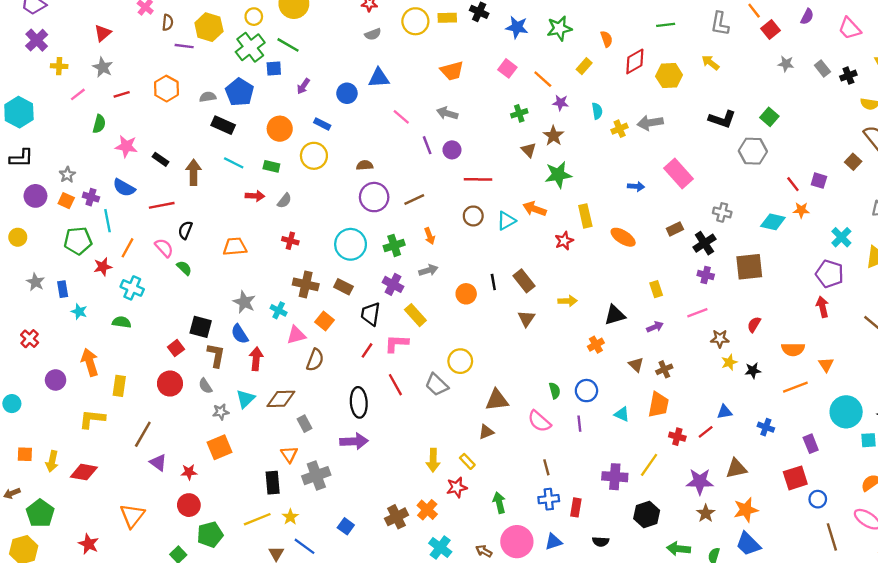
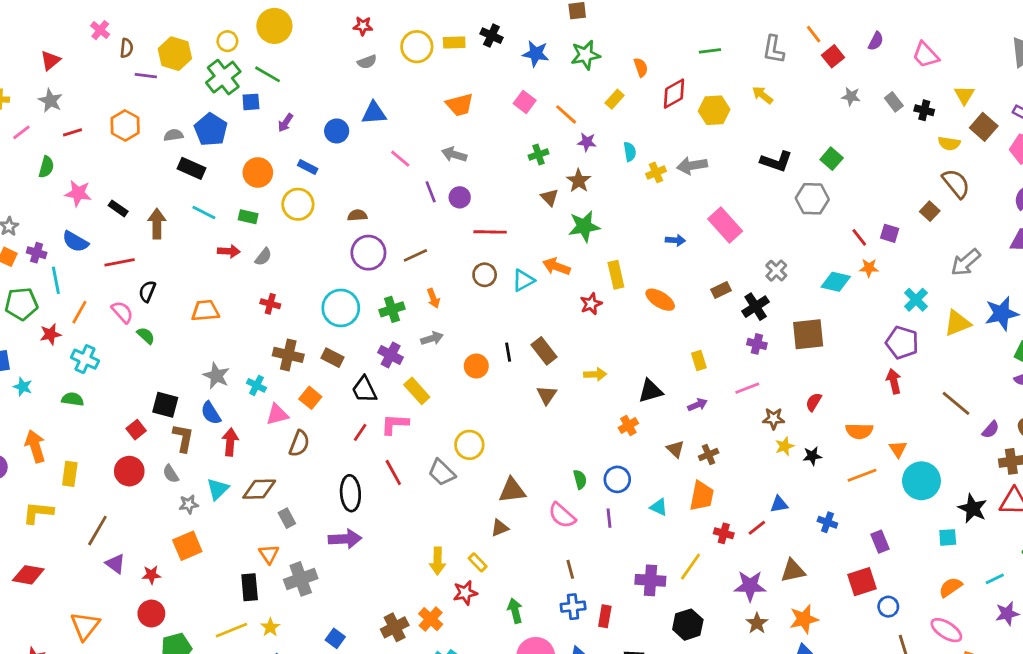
black cross: (848, 76) -> (924, 110), turned 35
gray cross: (722, 212) -> (776, 271), turned 30
black trapezoid: (371, 314) -> (364, 390), turned -35
cyan circle: (846, 412) -> (921, 481), moved

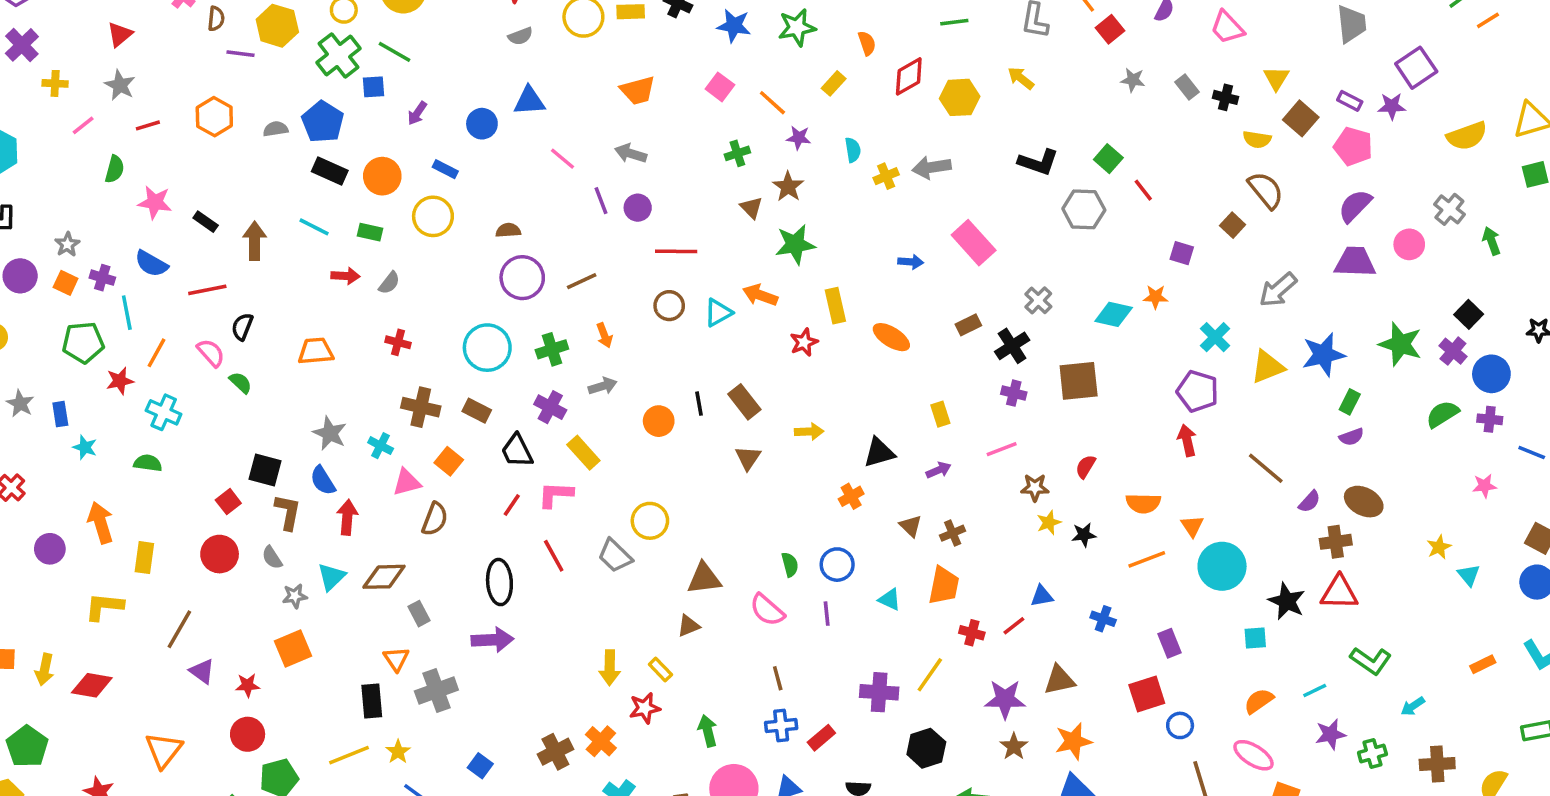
black rectangle: (191, 168) -> (330, 171), moved
red line: (859, 237) -> (1143, 190), moved
red rectangle: (605, 616) -> (821, 738), turned 40

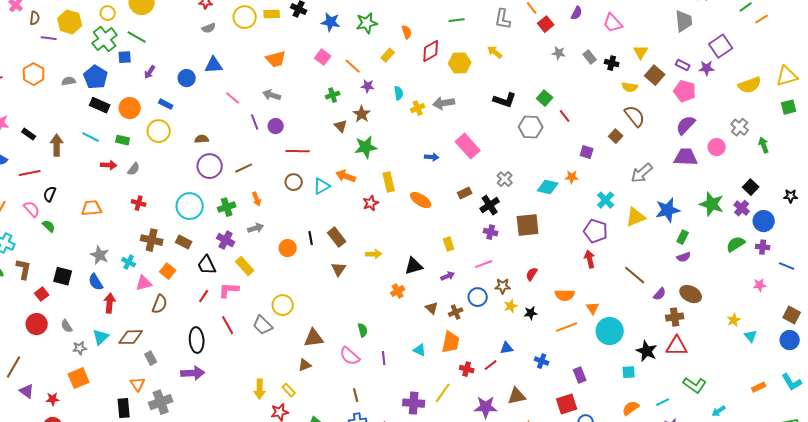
brown L-shape: (288, 512) -> (24, 269), moved
blue circle: (837, 565) -> (478, 297), moved

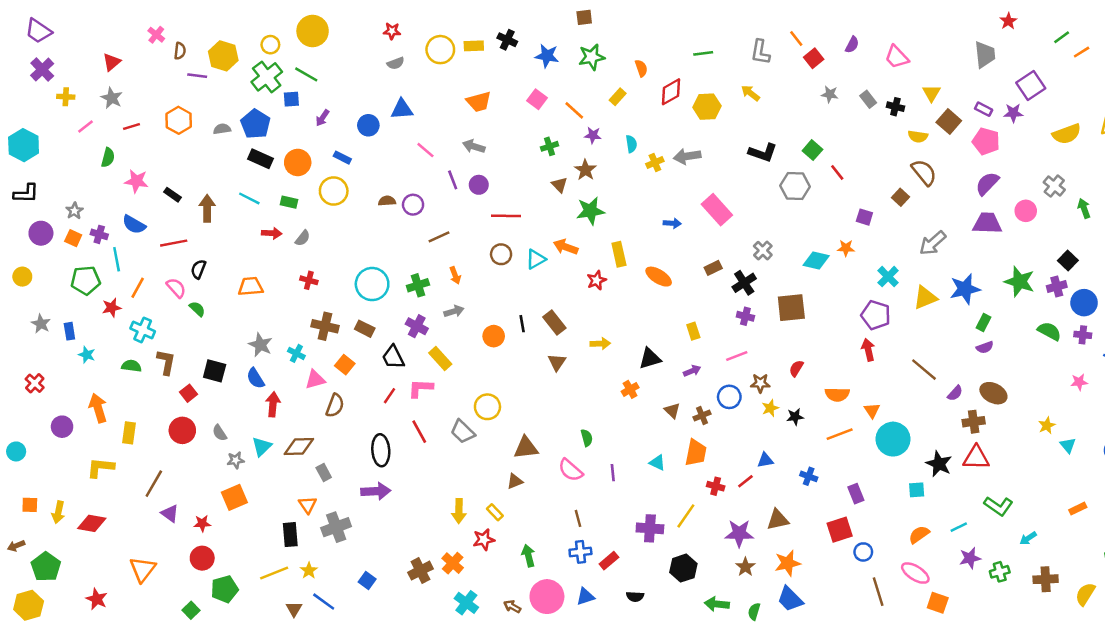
purple circle: (210, 166) -> (413, 205), moved, size x0.7
purple cross: (742, 208) -> (1057, 287), turned 35
green semicircle: (736, 244) -> (1049, 331), turned 60

